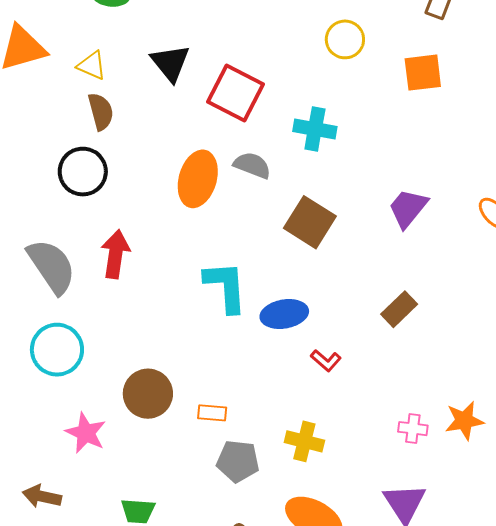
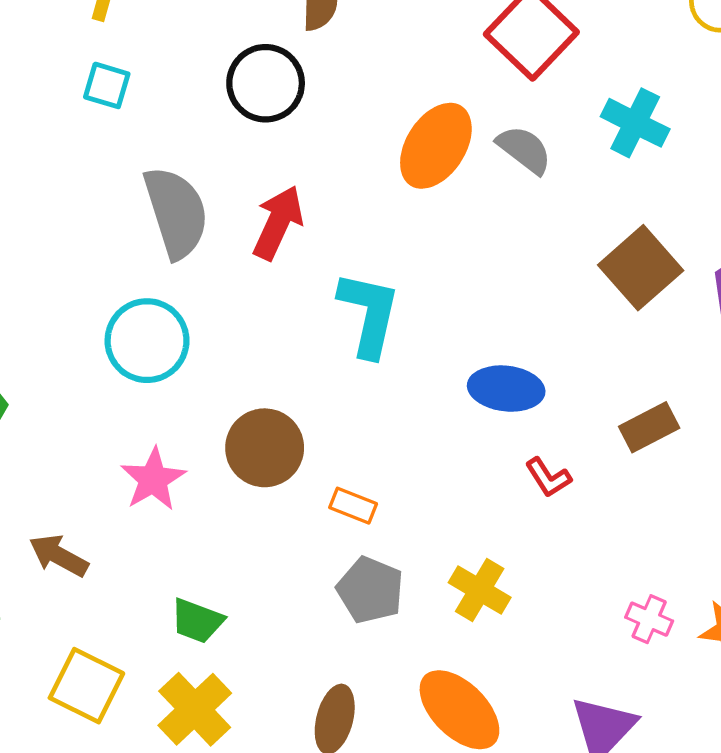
brown square: (310, 222) -> (641, 268), moved
cyan L-shape: (226, 287) -> (369, 314), moved
brown rectangle: (399, 309) -> (649, 427), moved

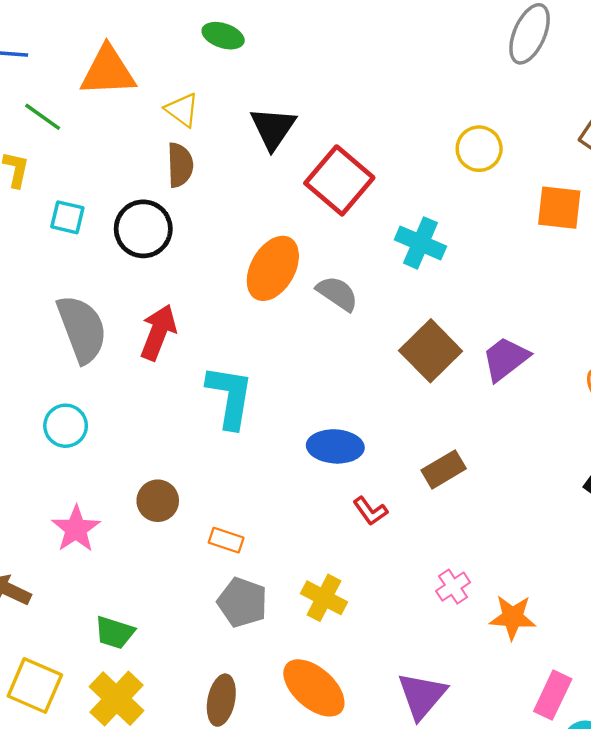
cyan square: (107, 85) -> (67, 217), moved
gray semicircle: (524, 150) -> (337, 293), moved
cyan circle: (147, 341) -> (66, 426), size x0.7
brown circle: (265, 448) -> (158, 501), size x0.7
pink cross: (649, 619) -> (453, 587), moved, turned 36

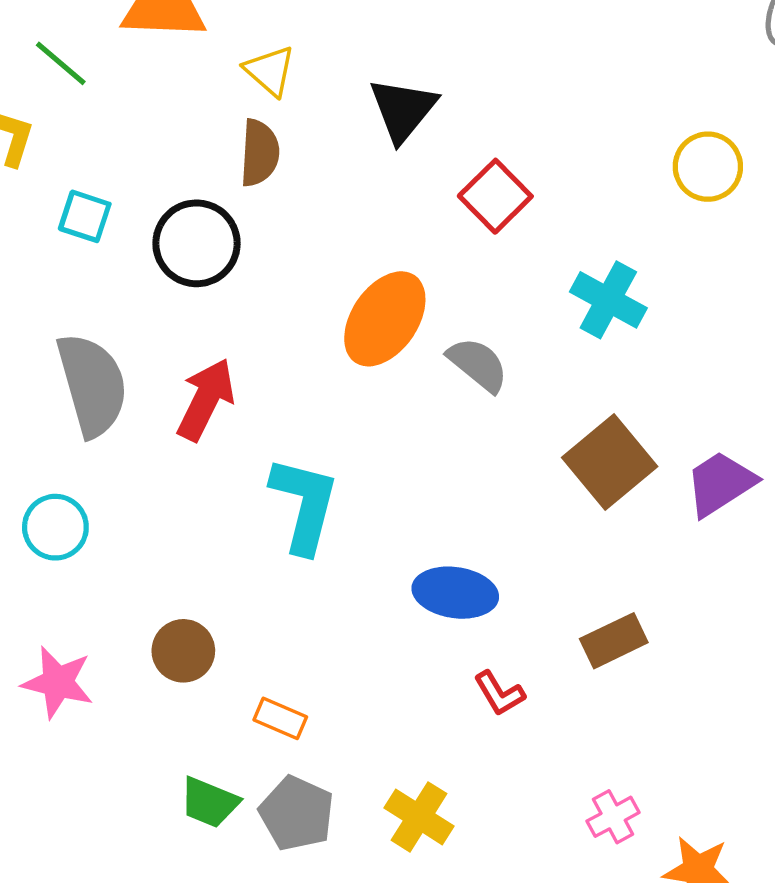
red square: (339, 180) -> (495, 196), size x0.7
pink star: (76, 529) -> (58, 682), turned -30
green trapezoid: (115, 632) -> (209, 802), moved

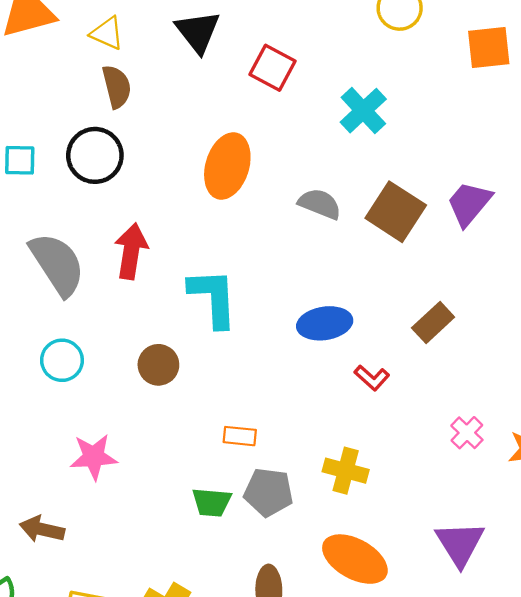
cyan cross: (608, 300) -> (363, 111), turned 36
gray semicircle: (478, 364) -> (320, 204), moved
brown circle: (183, 651) -> (158, 365), moved

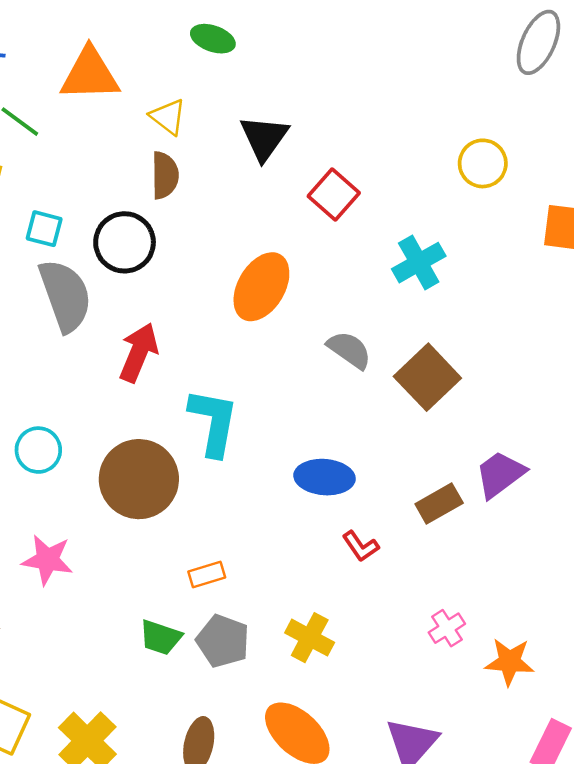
purple trapezoid: (469, 204) -> (500, 474), moved
gray semicircle: (57, 264) -> (65, 295), moved
brown circle: (158, 365) -> (139, 479), size x1.8
orange rectangle: (240, 436) -> (207, 575), turned -36

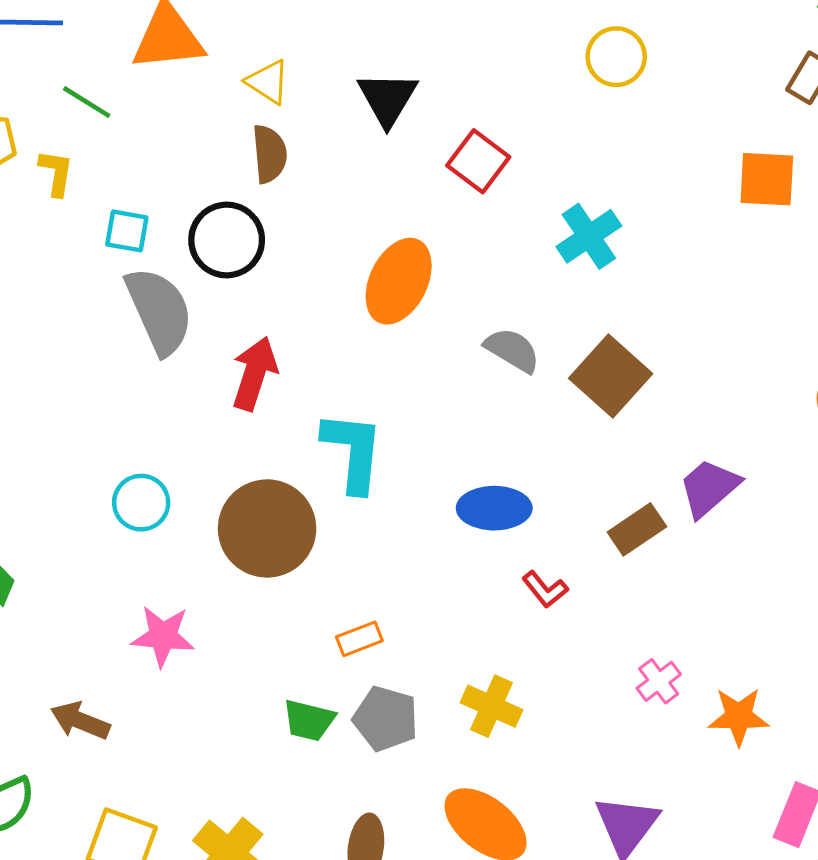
yellow circle: (483, 163) -> (616, 57), moved

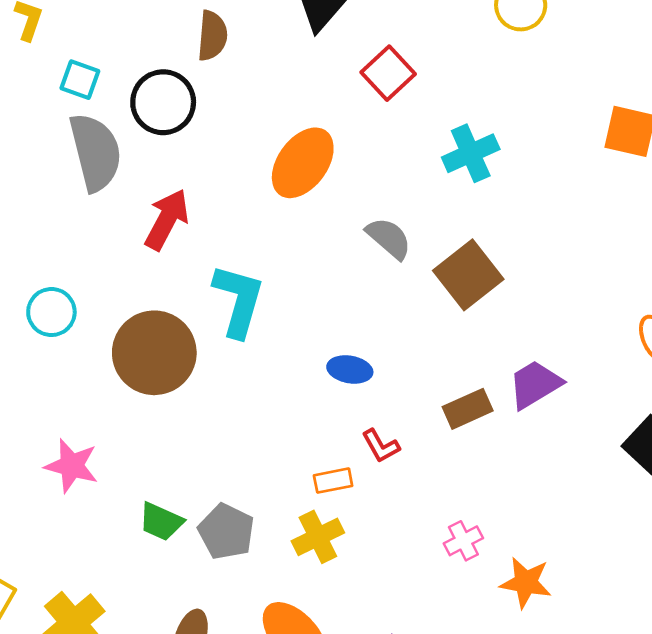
blue ellipse: (494, 508) -> (350, 369), size x0.7
pink star: (163, 636) -> (72, 466), moved
orange rectangle: (359, 639) -> (333, 481), moved
yellow cross: (491, 706) -> (318, 537), turned 30

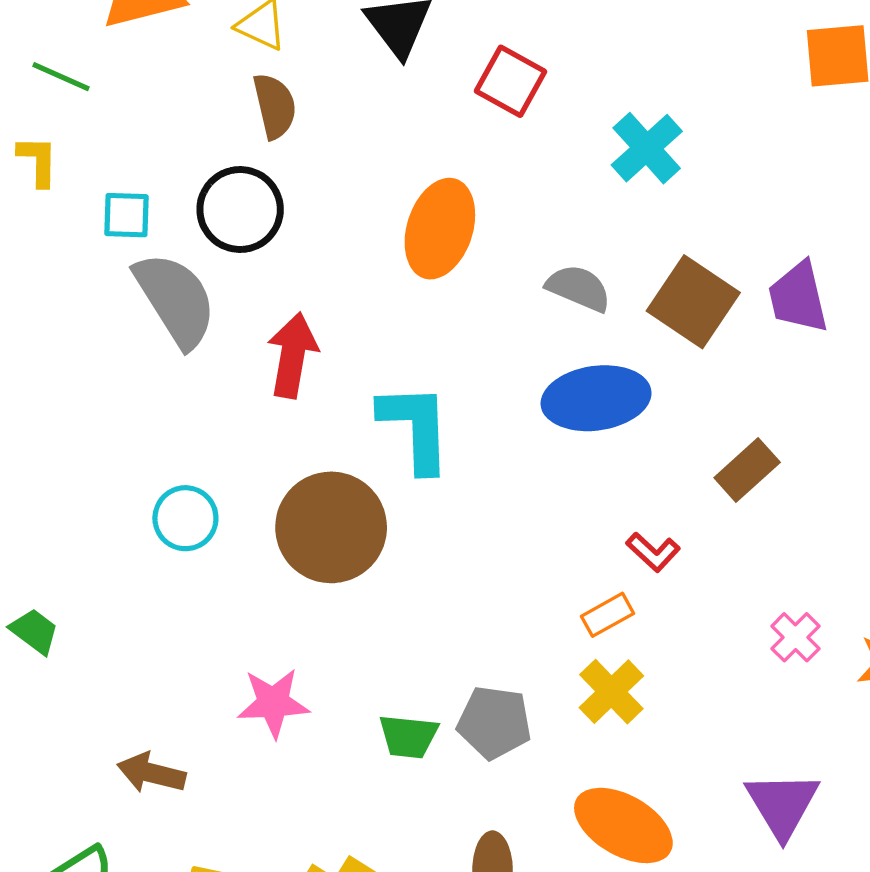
blue ellipse: (350, 369) -> (596, 398), moved, size x1.8
purple trapezoid: (535, 384) -> (798, 297), moved, turned -54

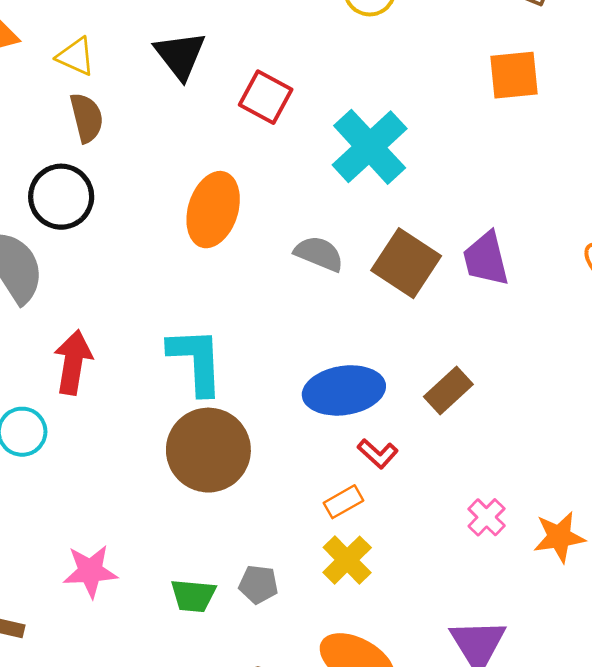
cyan cross: (647, 148) -> (370, 147), size x1.4
red arrow: (292, 355) -> (73, 362), moved
blue ellipse: (596, 398) -> (344, 390), moved
brown circle: (331, 527) -> (208, 450), moved
gray pentagon: (494, 722) -> (258, 584), size x0.7

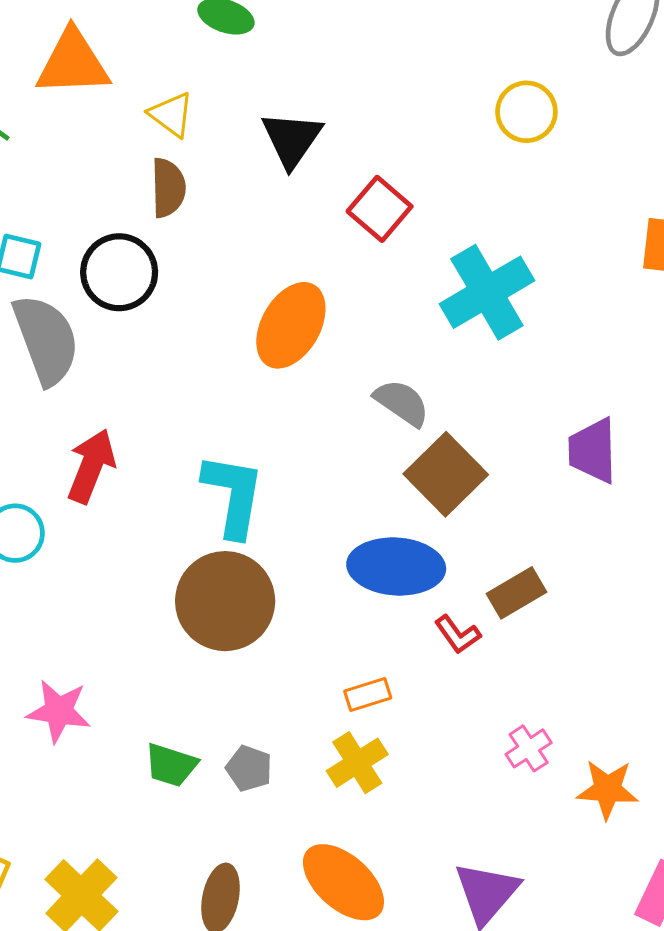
brown square: (406, 263) -> (446, 474), moved
red L-shape: (378, 454) -> (458, 634), moved

